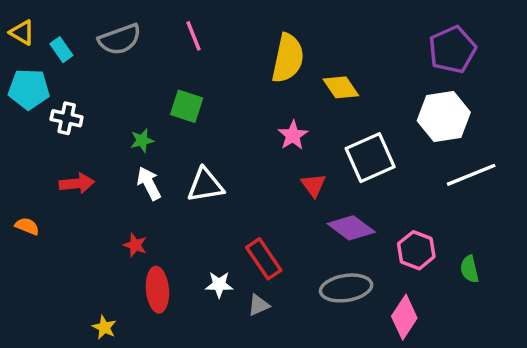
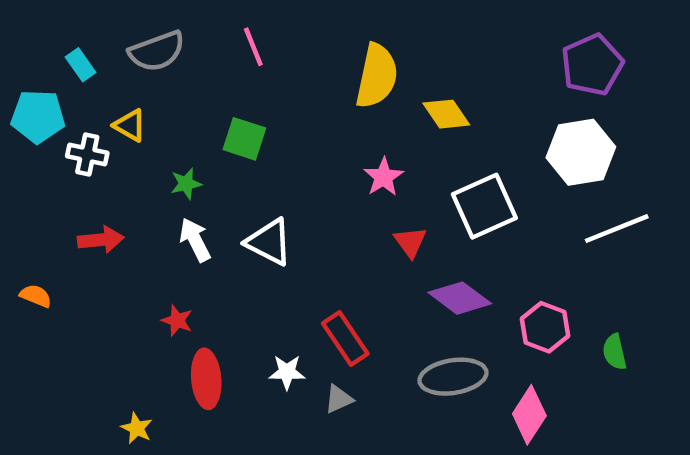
yellow triangle: (22, 32) -> (130, 125), moved
white triangle: (205, 185) -> (269, 242), turned 36

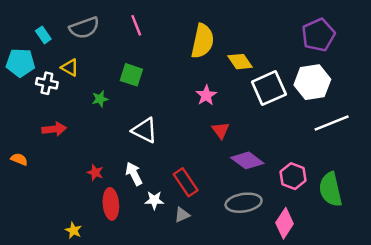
white square: (484, 206) -> (269, 88), moved
white arrow: (195, 240) -> (134, 174), moved
green semicircle: (615, 352) -> (330, 189), size x1.8

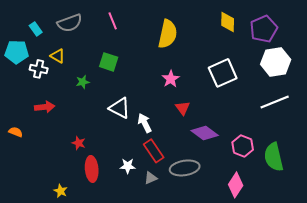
yellow diamond: (240, 62) -> (228, 22), moved, turned 35
white hexagon: (312, 82) -> (276, 62), moved
white arrow: (134, 174) -> (145, 123), moved
gray ellipse: (244, 203) -> (185, 168), moved

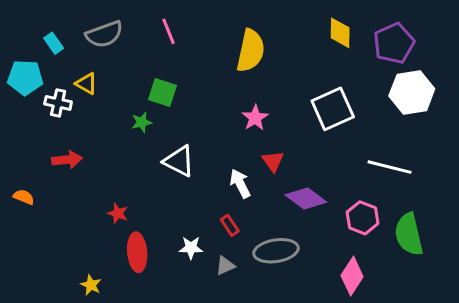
green star: (83, 82) -> (142, 122), moved
white line: (275, 102) -> (389, 167), moved, turned 36
white arrow: (145, 123) -> (240, 184), moved
red rectangle: (154, 151) -> (230, 225), size x0.6

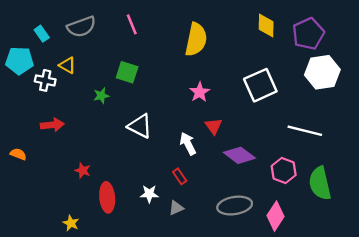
green star: (142, 122) -> (101, 96), moved
red star: (118, 213) -> (83, 170), moved
gray ellipse: (276, 251) -> (235, 206), moved

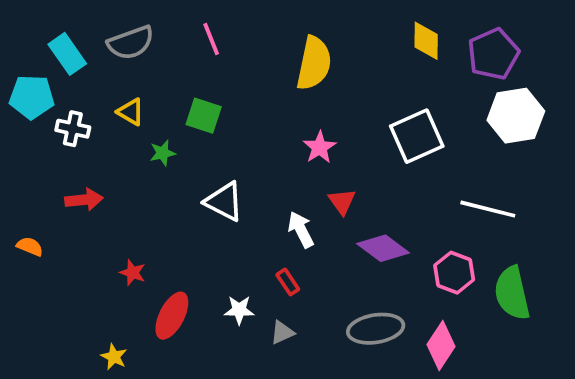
cyan rectangle: (42, 34) -> (67, 54), size x1.5
yellow triangle: (67, 65) -> (131, 112), moved
red ellipse: (107, 197) -> (172, 316), turned 32

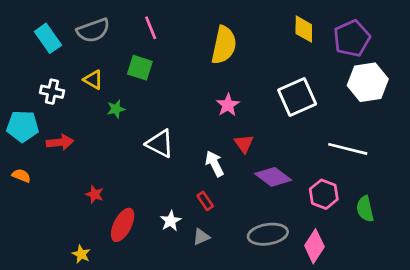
cyan pentagon: (32, 97) -> (23, 126), moved
green square: (204, 116) -> (140, 68), moved
green semicircle: (512, 293) -> (365, 209), size x0.7
white star: (239, 310) -> (171, 221), turned -30

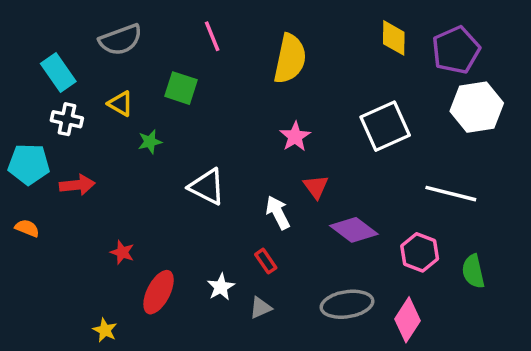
pink line: (151, 28) -> (212, 36), moved
cyan rectangle: (48, 38) -> (58, 73), moved

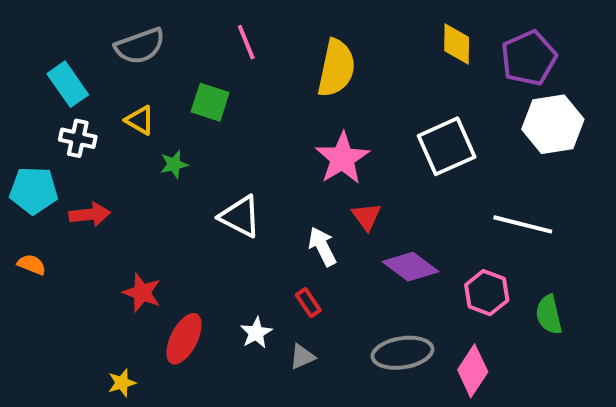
pink star: (295, 137) -> (342, 158), size x1.5
red star: (122, 252) -> (142, 293), size x1.4
yellow star: (105, 330) -> (122, 383), turned 30

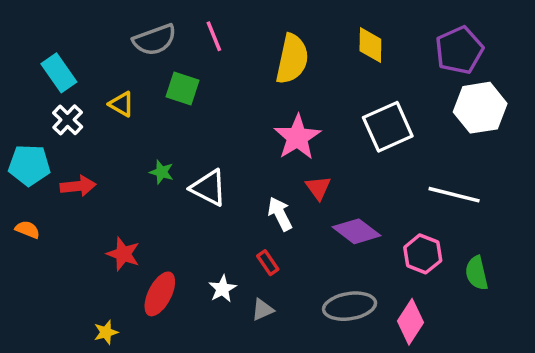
yellow diamond: (457, 44) -> (370, 45), moved
gray semicircle: (140, 46) -> (155, 40), moved
white cross: (78, 138) -> (68, 120), turned 32
green star: (174, 164) -> (162, 172), moved, turned 30

